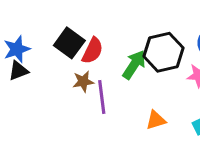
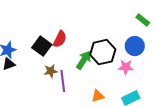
red semicircle: (92, 51) -> (60, 39), moved

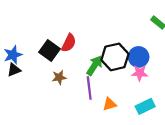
blue circle: (135, 46) -> (139, 57), moved
purple line: (63, 81) -> (89, 88), moved

